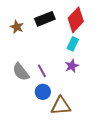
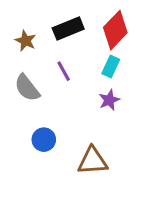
purple line: (42, 71) -> (64, 71), moved
gray semicircle: (21, 72) -> (27, 88), moved
blue circle: (43, 92) -> (44, 140), moved

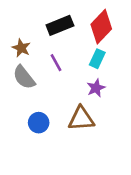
brown star: (26, 41) -> (21, 48), moved
brown triangle: (93, 161) -> (81, 119), moved

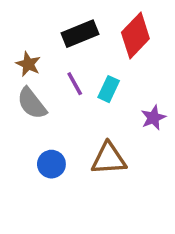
cyan rectangle: (97, 59) -> (109, 89), moved
purple star: (96, 88) -> (153, 118), moved

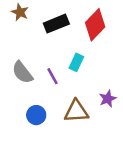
brown star: (28, 64) -> (20, 12), moved
purple line: (75, 84) -> (53, 76), moved
purple star: (153, 118) -> (108, 99), moved

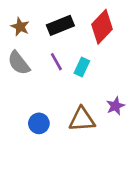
brown star: (20, 12) -> (20, 27), moved
gray semicircle: (22, 72) -> (19, 63), moved
purple line: (53, 76) -> (56, 62), moved

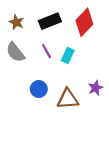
blue circle: (39, 123) -> (39, 89), moved

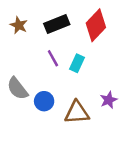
gray semicircle: (15, 52) -> (17, 89), moved

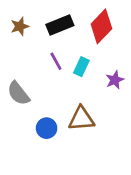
brown star: (19, 25) -> (20, 26), turned 30
purple star: (109, 100) -> (115, 80), moved
blue circle: (44, 101) -> (47, 128), moved

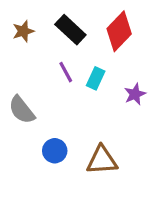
black rectangle: (60, 25) -> (70, 30), turned 65
brown triangle: (81, 119) -> (102, 160), moved

